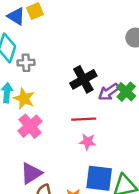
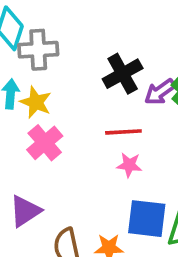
gray cross: (26, 63) -> (38, 50), size x1.5
purple triangle: (31, 173) -> (25, 211), moved

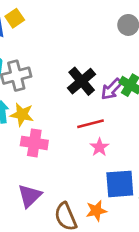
pink cross: (45, 143) -> (34, 143), turned -30
pink star: (129, 165) -> (99, 147), turned -30

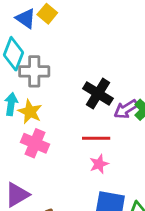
yellow square: (15, 18) -> (47, 14), turned -30
black cross: (82, 81) -> (98, 94), turned -32

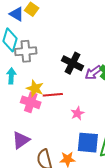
yellow star: (30, 112) -> (35, 88), moved
red line: (96, 138) -> (53, 95), moved

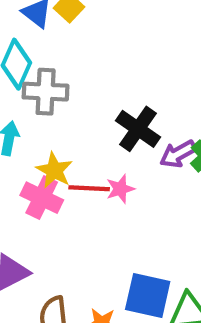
pink star: (77, 113) -> (120, 189), moved

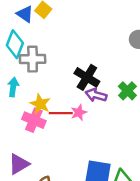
purple arrow: (178, 154) -> (96, 95), moved, turned 48

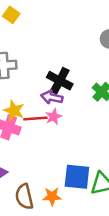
purple arrow: (96, 95) -> (52, 97), moved

